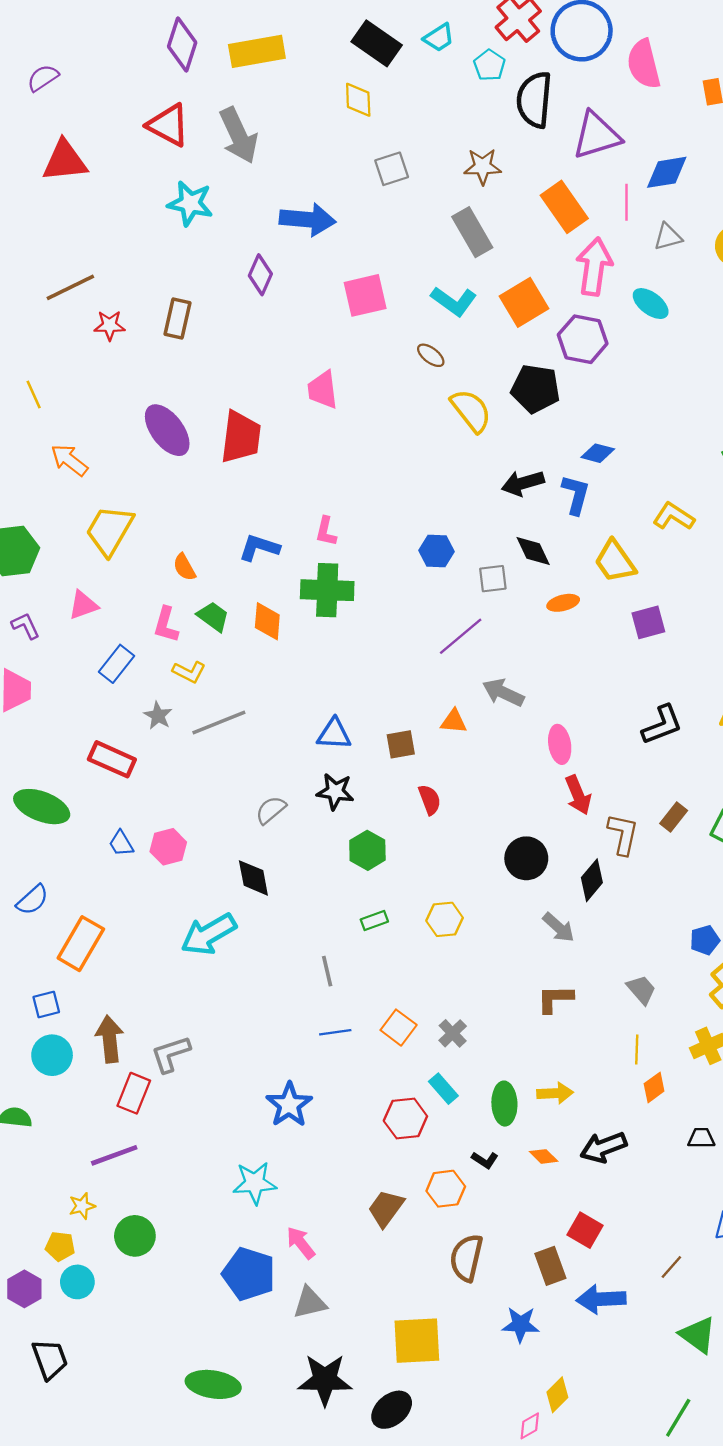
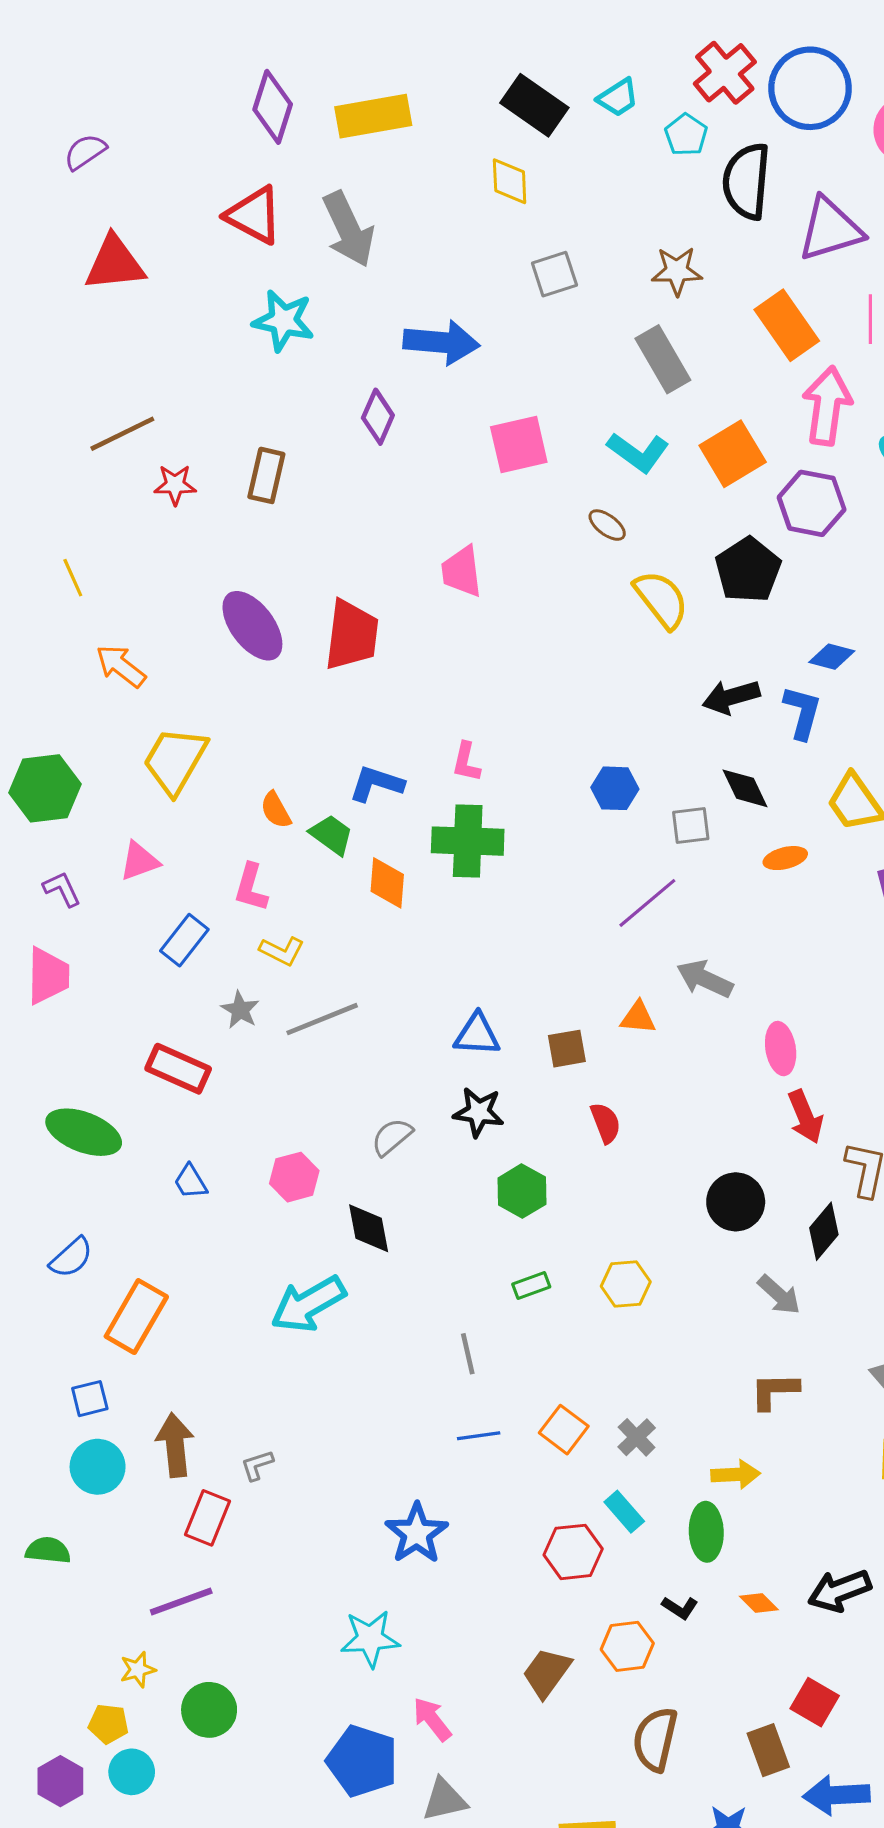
black pentagon: (536, 389) -> (748, 570), turned 30
green trapezoid: (213, 617) -> (331, 835), moved
pink hexagon: (168, 847) -> (294, 1177), moved
gray L-shape: (171, 1054) -> (257, 1465), size x0.6
yellow arrow: (555, 1093) -> (736, 1474), moved

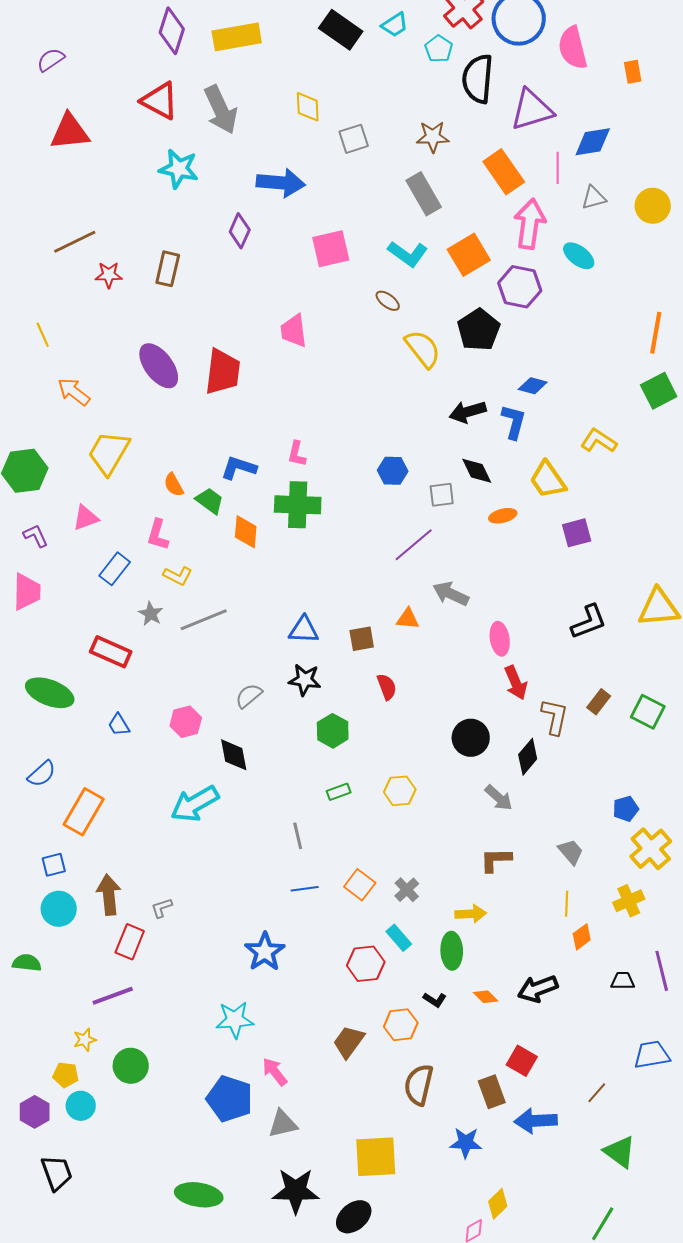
yellow diamond: (510, 181) -> (308, 107), moved

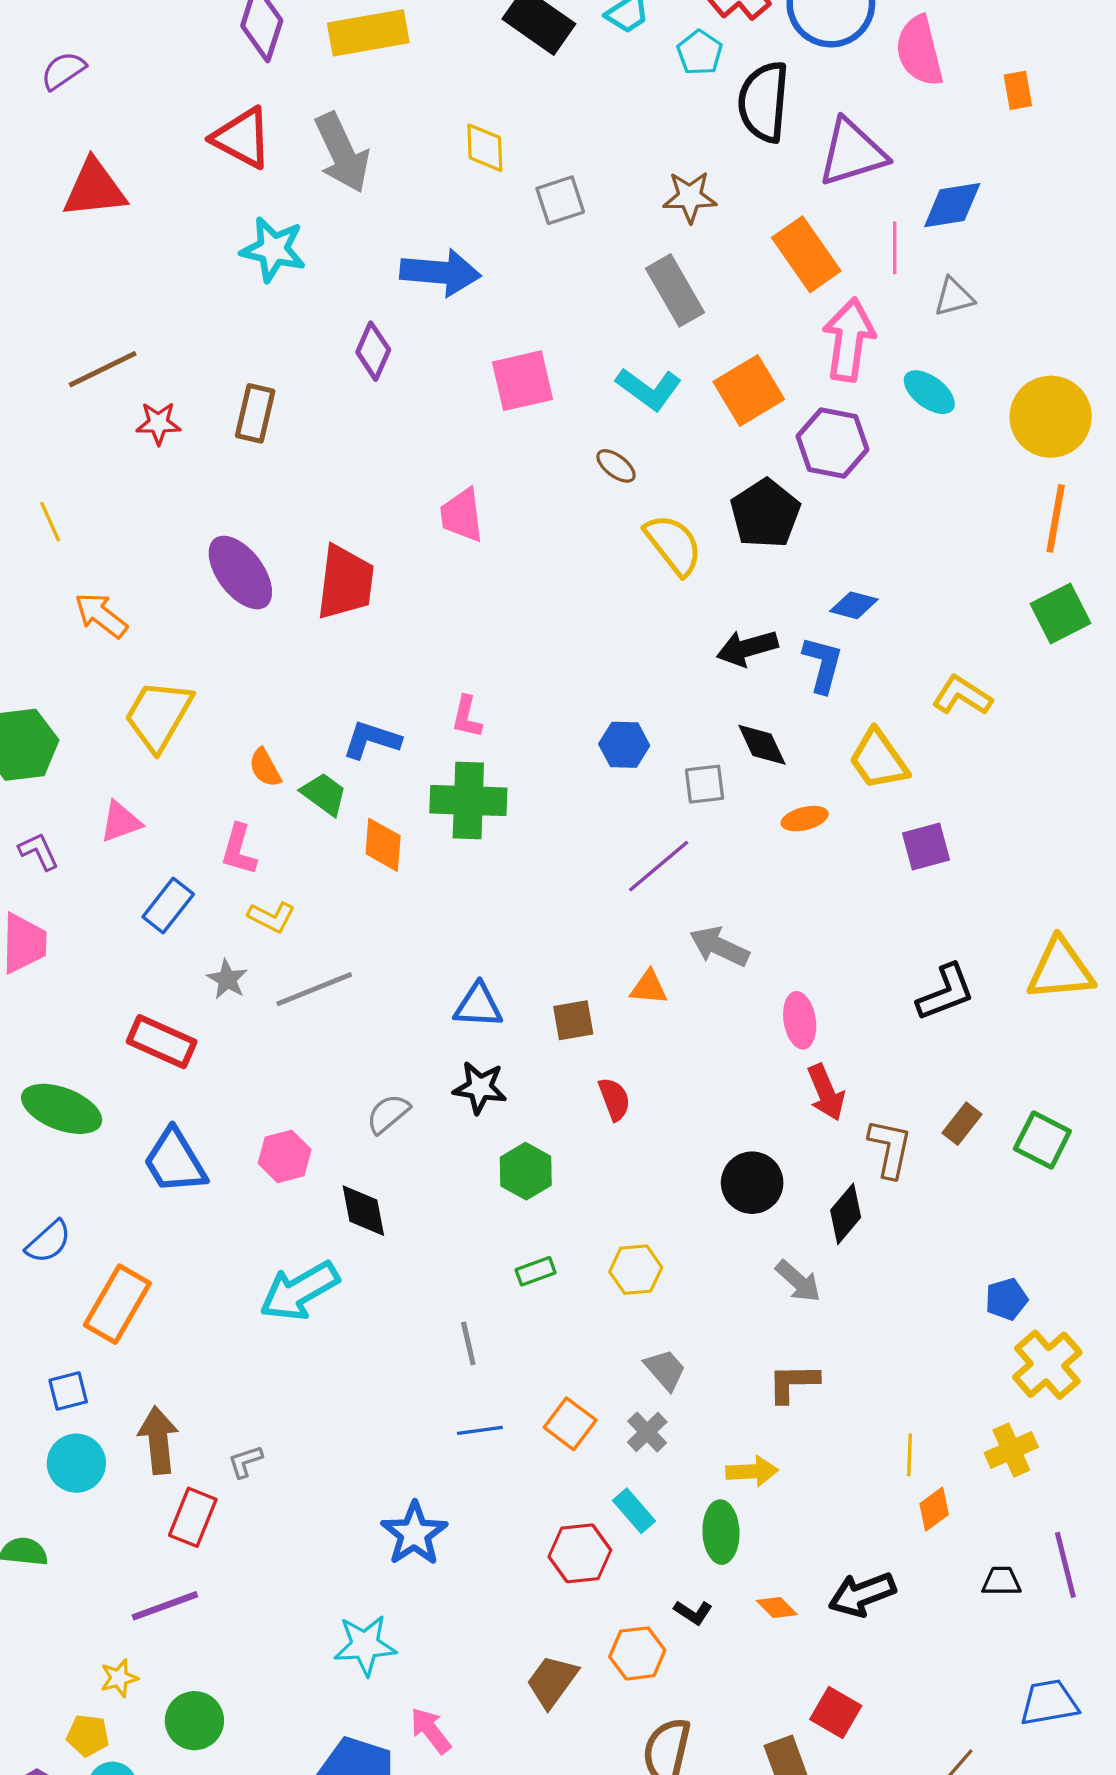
yellow circle: (653, 206) -> (1051, 417), moved, size x1.4
blue trapezoid: (119, 725) -> (175, 1161), size x1.8
gray trapezoid: (571, 852) -> (665, 1370), moved

